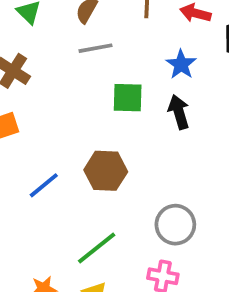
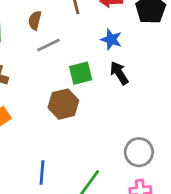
brown hexagon: (106, 171) -> (63, 104), moved
blue line: (44, 185) -> (42, 173), moved, turned -30

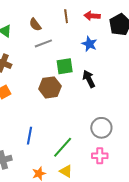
brown semicircle: (35, 20) -> (35, 25), turned -56
black arrow: (119, 73) -> (89, 79), moved

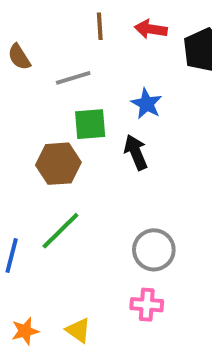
brown semicircle: (35, 25) -> (19, 57), moved
gray line: (43, 43) -> (73, 78), moved
blue star: (89, 44) -> (147, 104), moved
green line: (63, 147) -> (60, 231), moved

